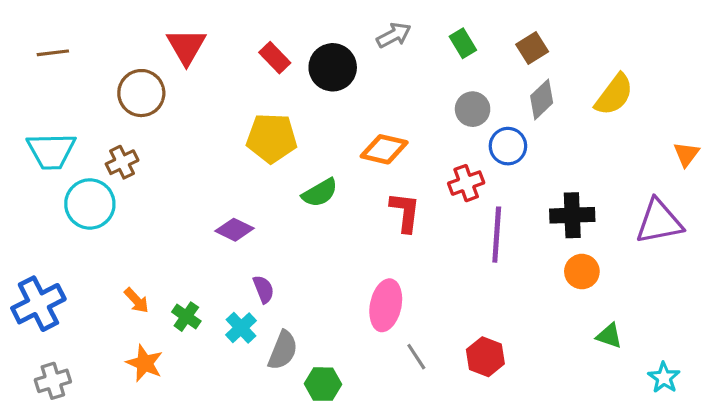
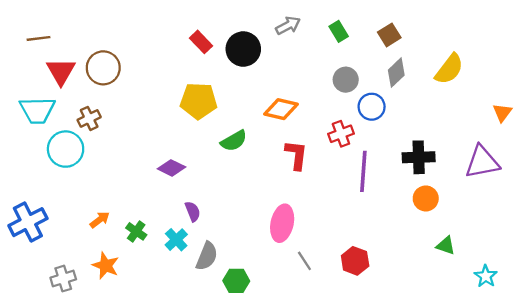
red triangle: (186, 46) -> (61, 71), moved
orange arrow: (137, 300) -> (100, 220), turned -84
gray cross: (53, 381) -> (63, 279), moved

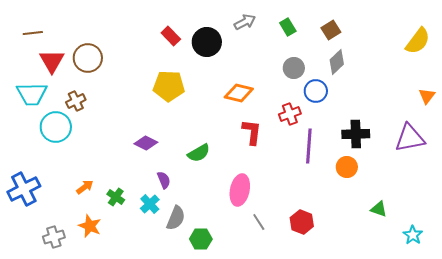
yellow semicircle: (449, 69) -> (418, 41), moved
green semicircle: (234, 141) -> (199, 153), moved
orange circle: (426, 198) -> (347, 167), moved

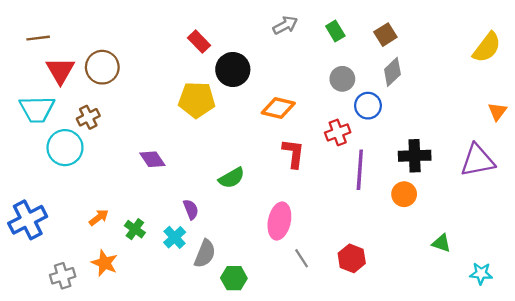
black circle: (207, 42) -> (233, 70), moved
purple diamond: (146, 143) -> (152, 159), moved, turned 30
cyan star: (413, 235) -> (481, 273), turned -30

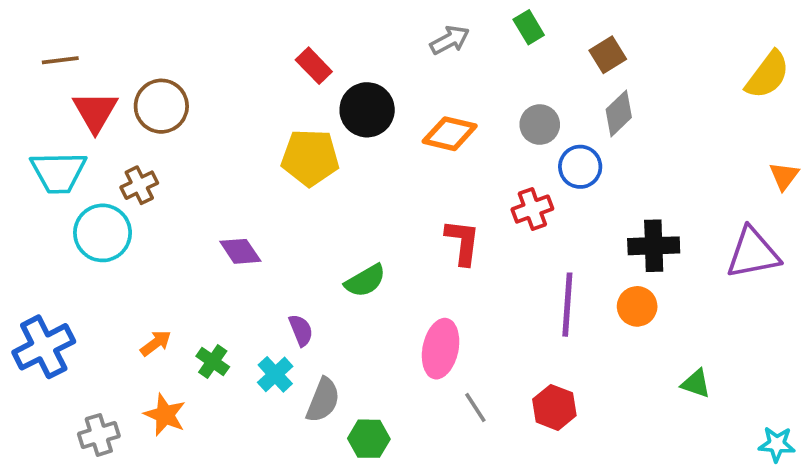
green rectangle: (335, 31) -> (529, 27), moved
orange diamond: (278, 108) -> (450, 134), moved
purple line: (360, 170) -> (567, 305), moved
cyan star: (481, 273) -> (777, 444), moved

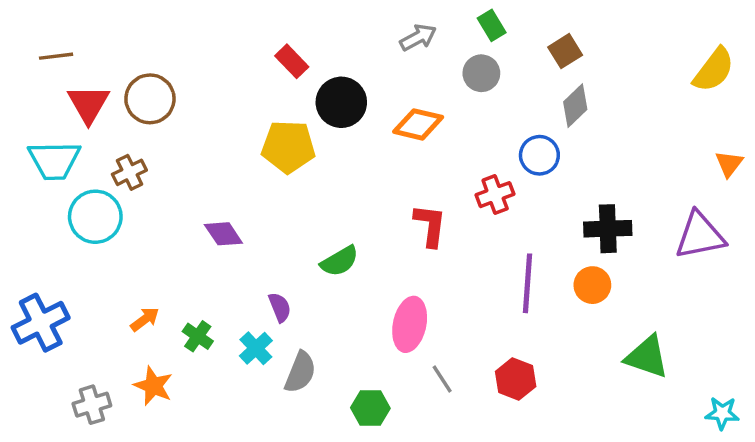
gray circle: (540, 125) -> (481, 73), moved
green triangle: (696, 384) -> (647, 357), size x1.6
green hexagon: (369, 439) -> (370, 408), moved

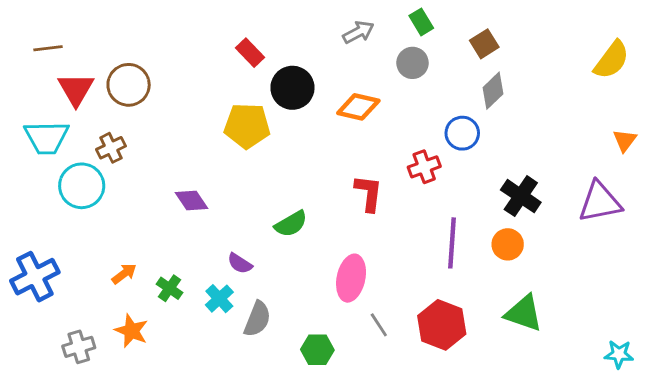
black cross: (608, 229) -> (521, 196), turned 36
purple semicircle: (280, 307) -> (240, 263), turned 145
green triangle: (647, 357) -> (524, 313), moved
red hexagon: (516, 379) -> (442, 325), size x1.4

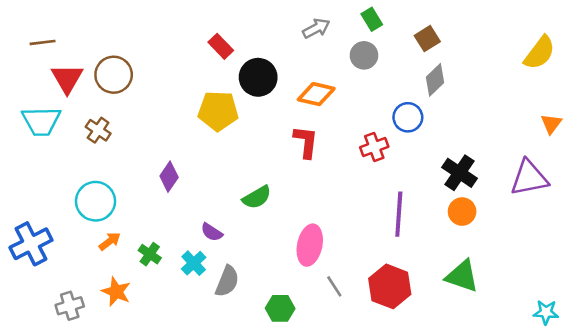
brown cross: (111, 148) -> (98, 130), turned -30
cyan circle: (82, 186) -> (96, 201), moved
red L-shape: (369, 193) -> (306, 142), moved
purple diamond: (191, 200) -> (169, 177), turned 68
orange circle: (508, 244) -> (462, 212), moved

